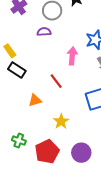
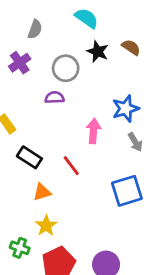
black rectangle: (17, 70) -> (29, 157), moved
yellow star: (61, 121) -> (46, 226), moved

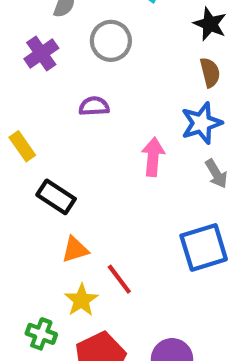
brown semicircle: (131, 47) -> (210, 72), moved, turned 42
black star: (98, 52) -> (210, 24), moved
gray circle: (66, 68) -> (111, 41), moved
red line: (71, 166) -> (119, 279), moved

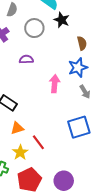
black star: (210, 24) -> (62, 20), moved

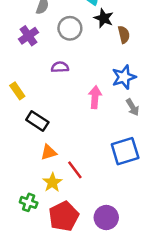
brown semicircle: (82, 43) -> (124, 35), moved

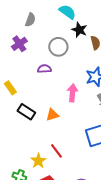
gray circle: (70, 28) -> (58, 47), moved
orange triangle: (49, 152) -> (52, 115), moved

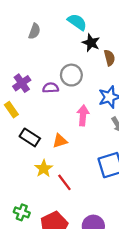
purple cross: (19, 44) -> (22, 83), moved
gray circle: (58, 47) -> (71, 75), moved
yellow star: (38, 161) -> (44, 169), moved

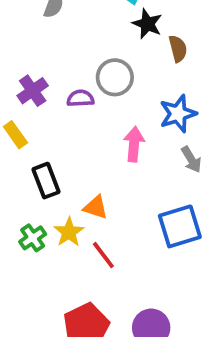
black rectangle: (30, 137) -> (46, 181), turned 36
orange triangle: (60, 141) -> (96, 207), moved, turned 35
green cross: (22, 212) -> (33, 238), moved, turned 35

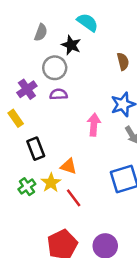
black star: (147, 24) -> (71, 45), moved
gray circle: (115, 77) -> (55, 68), moved

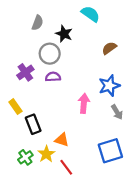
cyan semicircle: (88, 22) -> (90, 14), moved
brown semicircle: (123, 61) -> (109, 48), turned -112
yellow rectangle: (16, 118) -> (15, 107), moved

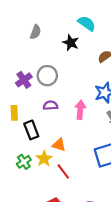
black star: (64, 34) -> (71, 43), moved
gray circle: (50, 54) -> (47, 76), moved
purple semicircle: (53, 77) -> (50, 105), moved
yellow rectangle: (15, 107) -> (14, 113), turned 32

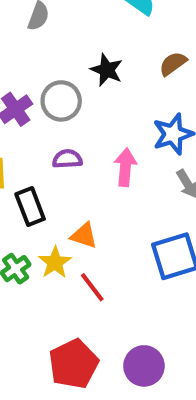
black star: (71, 43) -> (107, 70), moved

